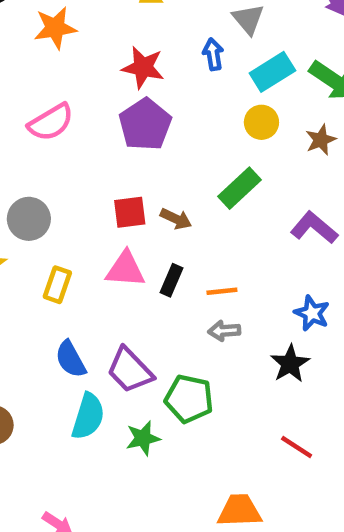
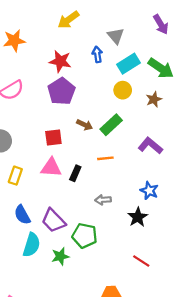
brown arrow: (176, 219) -> (85, 125), moved
orange line: (222, 291) -> (105, 158), moved

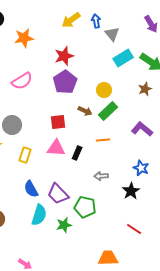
blue arrow: (97, 54) -> (96, 21), moved
red star: (60, 61) -> (64, 56), turned -30
yellow circle: (123, 90) -> (104, 90), moved

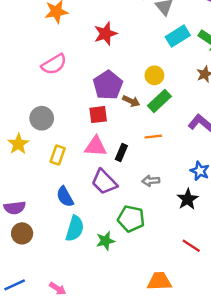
purple pentagon: (65, 82) -> (108, 85), moved
purple trapezoid: (58, 194) -> (104, 182), moved

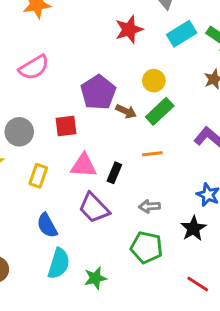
red star: (105, 34) -> (129, 29), moved
red square: (98, 115) -> (66, 126), moved
green pentagon: (131, 219) -> (147, 247), moved

